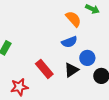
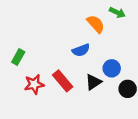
blue semicircle: (69, 42) -> (81, 50), moved
red star: (19, 87) -> (34, 84), moved

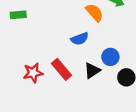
green rectangle: (18, 57) -> (18, 15), moved, turned 56

